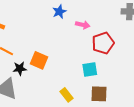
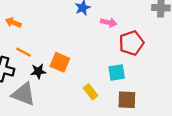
yellow rectangle: (66, 95) -> (91, 92), moved

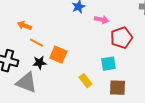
orange arrow: (13, 23) -> (24, 26), moved
orange line: (24, 52) -> (36, 43), moved

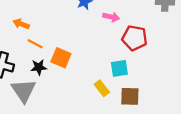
red pentagon: (121, 38) -> (135, 38), turned 30
yellow rectangle: (85, 81) -> (102, 88), moved
gray triangle: (26, 83) -> (23, 91), turned 35

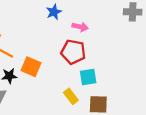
red pentagon: (135, 38) -> (73, 52), moved

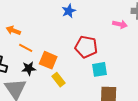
pink arrow: (80, 27) -> (120, 24), moved
yellow rectangle: (71, 96) -> (58, 80), moved

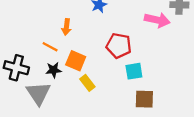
pink arrow: (120, 24) -> (157, 20), size x1.5
orange arrow: (13, 30) -> (66, 27), moved, turned -104

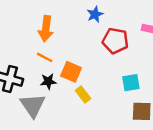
orange arrow: (66, 27) -> (46, 29), moved, size x1.5
red pentagon: (119, 46) -> (115, 41), moved

